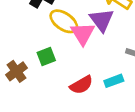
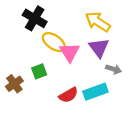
purple triangle: (102, 20) -> (99, 48), moved
cyan rectangle: (114, 81) -> (95, 92), size x1.5

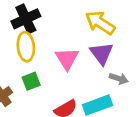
black cross: (35, 18) -> (26, 19), turned 35
yellow ellipse: (54, 42) -> (26, 47), moved, turned 50

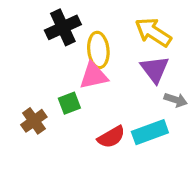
yellow ellipse: (26, 47) -> (98, 50), moved
pink triangle: (67, 59) -> (94, 76), moved, turned 50

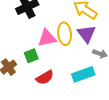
yellow ellipse: (98, 50) -> (65, 34), moved
red semicircle: (111, 137) -> (45, 77), moved

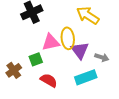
purple triangle: (86, 34) -> (80, 50), moved
red semicircle: (45, 77) -> (49, 80), turned -120

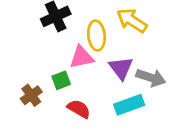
yellow ellipse: (68, 38) -> (96, 35), moved
gray arrow: (102, 57) -> (151, 78), size x1.5

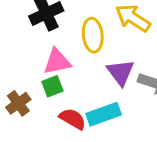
pink triangle: (82, 57) -> (57, 61), moved
cyan rectangle: (129, 105) -> (104, 114), moved

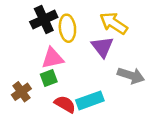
yellow ellipse: (93, 35) -> (67, 28), moved
purple triangle: (121, 72) -> (102, 47), moved

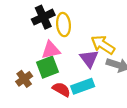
yellow arrow: (114, 23) -> (103, 45), moved
purple triangle: (102, 47) -> (89, 59), moved
green square: (49, 78) -> (48, 67), size x1.5

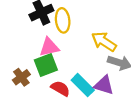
purple triangle: (89, 59) -> (104, 85), moved, turned -36
cyan rectangle: (83, 86) -> (83, 85), turned 65

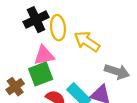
yellow arrow: (104, 42) -> (87, 42), moved

